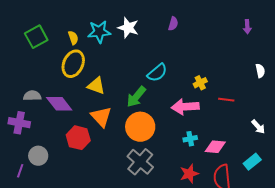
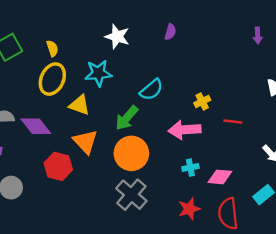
cyan star: (99, 32) -> (98, 73), moved

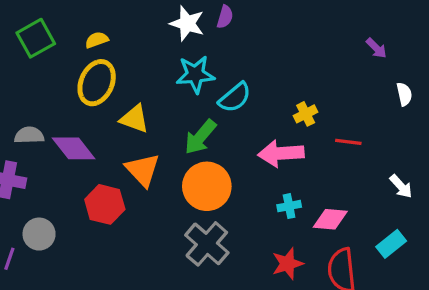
purple semicircle: (170, 32) -> (225, 17), moved
purple arrow: (258, 35) -> (376, 48), moved, turned -42
yellow semicircle: (52, 48) -> (97, 40), turned -91
cyan star: (98, 73) -> (195, 74), moved

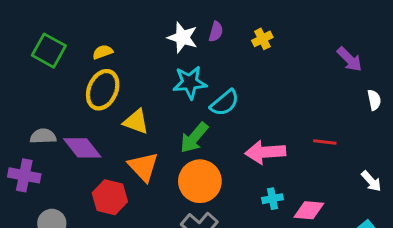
green square: (36, 38) -> (49, 51), turned -32
purple arrow: (376, 48) -> (349, 59), size x1.4
yellow cross: (306, 114) -> (262, 39), moved

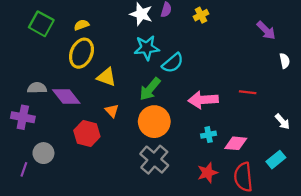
orange triangle: (143, 167) -> (112, 111), size x0.6

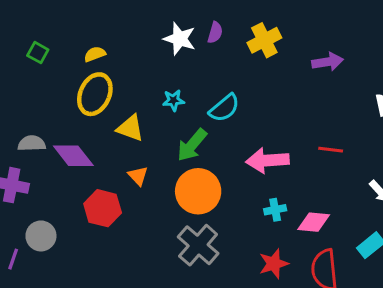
yellow cross: (201, 15) -> (264, 40), size x1.5
green square: (41, 24) -> (38, 53), size x0.6
purple arrow: (266, 30) -> (328, 62), moved, turned -54
cyan star: (147, 48) -> (173, 100), moved, size x0.6

